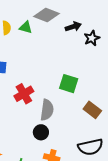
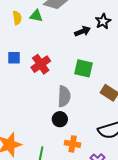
black arrow: (73, 27) -> (82, 31), moved
red cross: (24, 94) -> (41, 64), moved

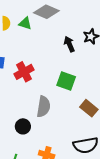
black arrow: (82, 31) -> (69, 44), turned -98
black circle: (60, 119) -> (23, 126), moved

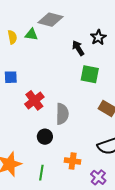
red cross: (24, 72) -> (34, 100), moved
green square: (66, 81) -> (90, 74), moved

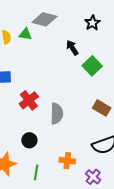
black star: (98, 37) -> (92, 23), moved
green square: (90, 74) -> (92, 66), moved, turned 36
black circle: (45, 137) -> (29, 140), moved

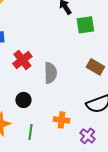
green square: (92, 66) -> (85, 25), turned 36

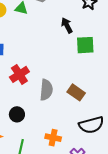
brown rectangle: (95, 67) -> (76, 92), moved

